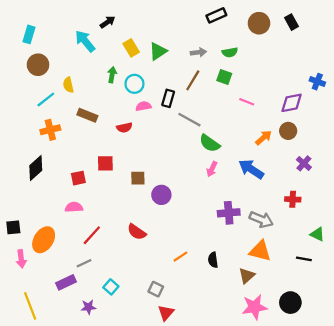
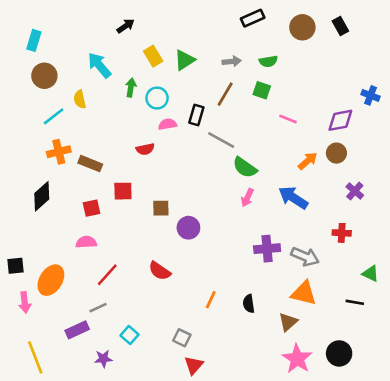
cyan arrow: (85, 41) -> (99, 65), moved
brown rectangle: (87, 115) -> (90, 164), moved
orange line: (180, 257) -> (211, 300), turned -32
pink star: (255, 307) -> (297, 359), turned -30

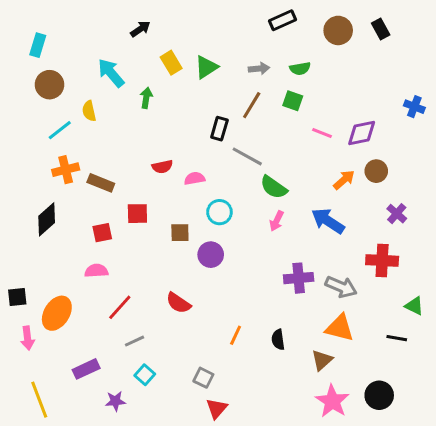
cyan circle: (157, 98) -> (219, 212), moved
purple diamond: (340, 120) -> (362, 133), moved
pink semicircle: (167, 124) -> (195, 178), moved
red cross: (342, 233) -> (382, 260), size x1.5
gray line: (98, 308) -> (134, 341), moved

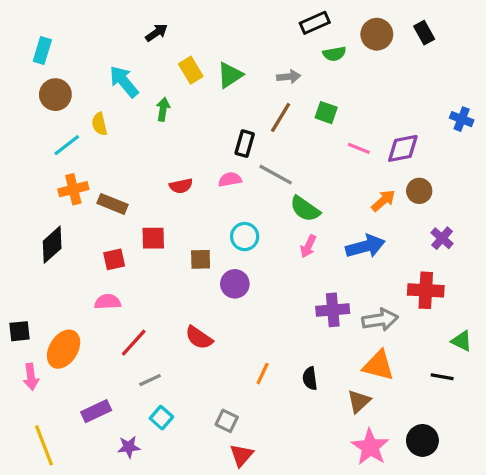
green semicircle: (300, 69) -> (334, 54), moved
pink semicircle: (195, 178) -> (230, 179), moved
blue arrow: (328, 221) -> (365, 246), turned 132
gray arrow: (341, 287) -> (380, 320), turned -32

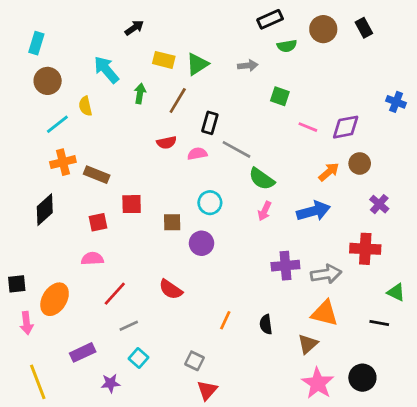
yellow rectangle: (191, 70) -> (164, 60), turned -45
brown line: (281, 117) -> (178, 100), moved
red semicircle: (181, 186) -> (167, 142), moved

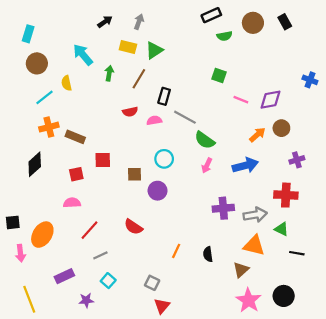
gray arrow: (248, 65) -> (139, 22), moved, turned -64
purple cross: (379, 204) -> (297, 160), turned 32
green triangle: (396, 292) -> (281, 229), moved

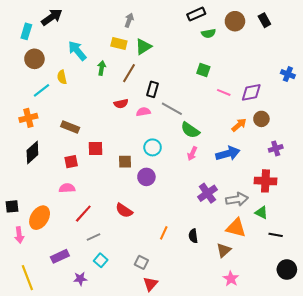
black arrow: (105, 22) -> (52, 17), moved, size x1.5
orange cross: (49, 127) -> (28, 118), moved
purple cross: (223, 208) -> (207, 193), turned -30
black circle: (284, 296) -> (287, 270), moved
pink star: (249, 300) -> (231, 279), size x0.7

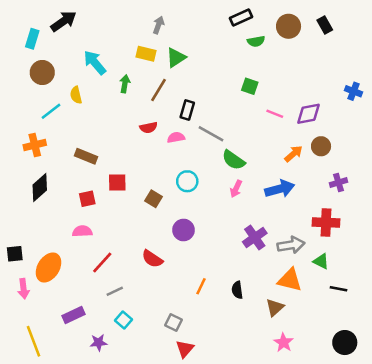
brown square: (125, 162) -> (154, 199), turned 32
purple circle: (146, 177) -> (184, 230), moved
black circle: (287, 270) -> (345, 342), moved

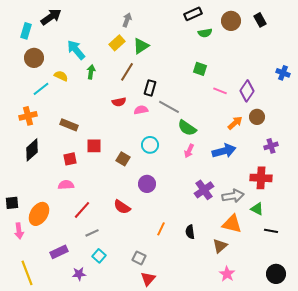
yellow rectangle: (146, 54) -> (117, 43), turned -56
green arrow: (125, 84) -> (91, 72), moved
yellow semicircle: (76, 95) -> (61, 76), turned 128
purple diamond: (308, 114) -> (247, 91), turned -45

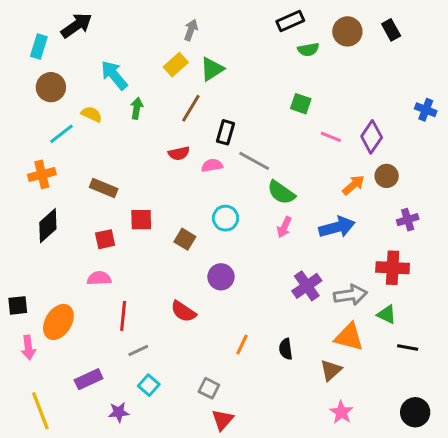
red line: (82, 210) -> (123, 316), turned -36

